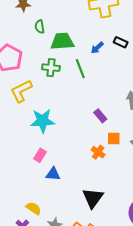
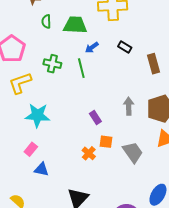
green trapezoid: (62, 41) -> (75, 25), moved
blue arrow: (97, 48) -> (92, 47), moved

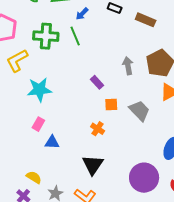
green cross: (52, 64) -> (46, 36), size x1.4
brown rectangle: (153, 64) -> (146, 20), turned -42
orange cross: (89, 153) -> (98, 129), moved

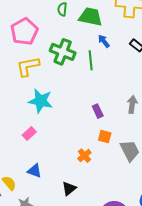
blue arrow: (82, 14) -> (104, 41), turned 80
blue triangle: (52, 142) -> (34, 171), moved
black triangle: (93, 165) -> (69, 189), size x0.7

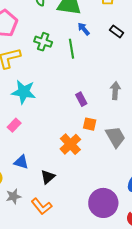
green cross: (63, 52) -> (43, 42), size x0.7
orange cross: (84, 156) -> (70, 144), size x1.5
black triangle: (69, 189) -> (48, 177), moved

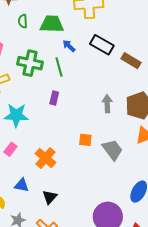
black rectangle: (117, 31) -> (102, 45), size x1.6
green cross: (43, 42) -> (30, 63), size x1.4
purple rectangle: (81, 99) -> (54, 98), moved, turned 48
orange cross: (70, 144) -> (46, 158), moved

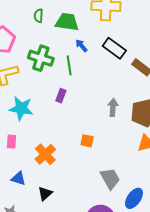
pink rectangle: (10, 149) -> (11, 142), turned -40
gray trapezoid: (112, 150) -> (110, 179), moved

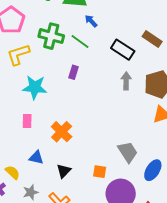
black rectangle: (114, 48) -> (123, 50), moved
green line: (69, 65) -> (80, 41), turned -42
orange square: (87, 141) -> (100, 172), moved

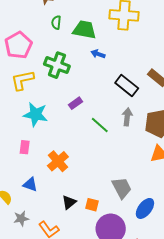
blue arrow: (91, 21) -> (98, 54), turned -32
green line: (80, 41) -> (100, 125), moved
purple rectangle: (74, 72) -> (76, 103), turned 32
black triangle: (64, 171) -> (69, 202), moved

